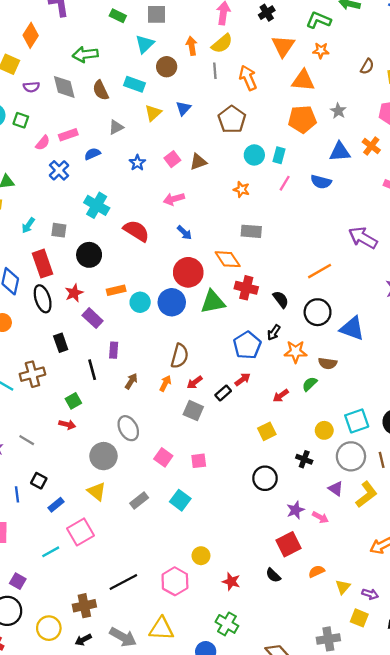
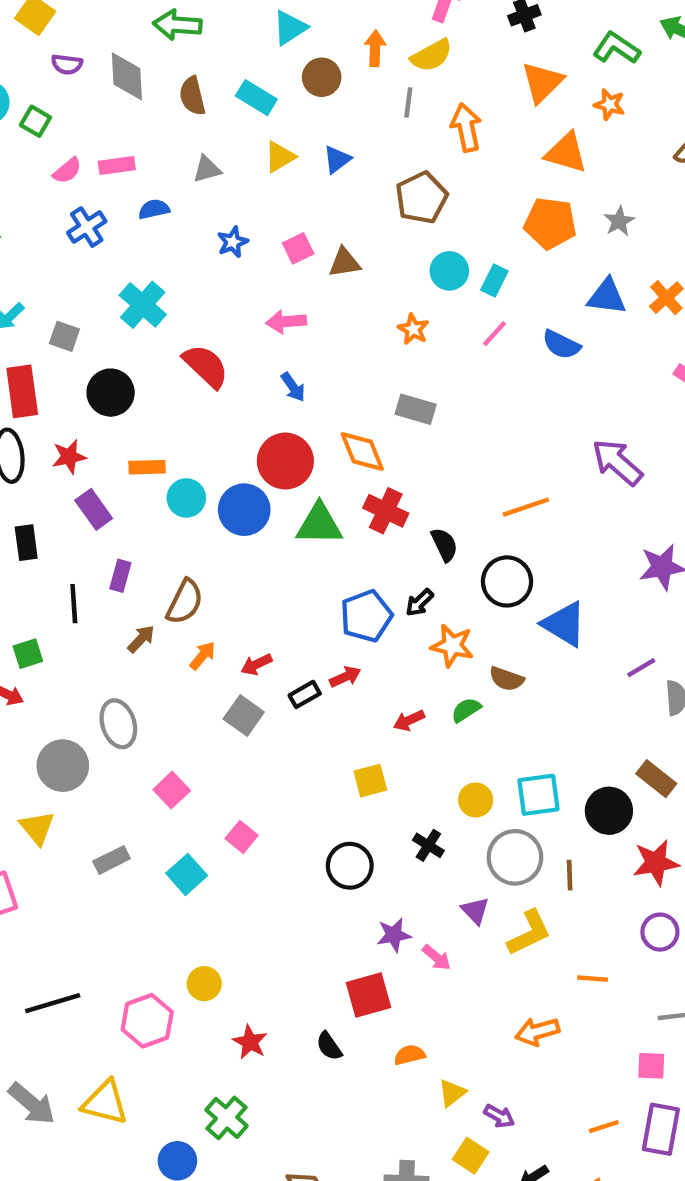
brown semicircle: (180, 356) -> (185, 602), moved
pink square: (199, 461) -> (242, 837), moved, turned 35

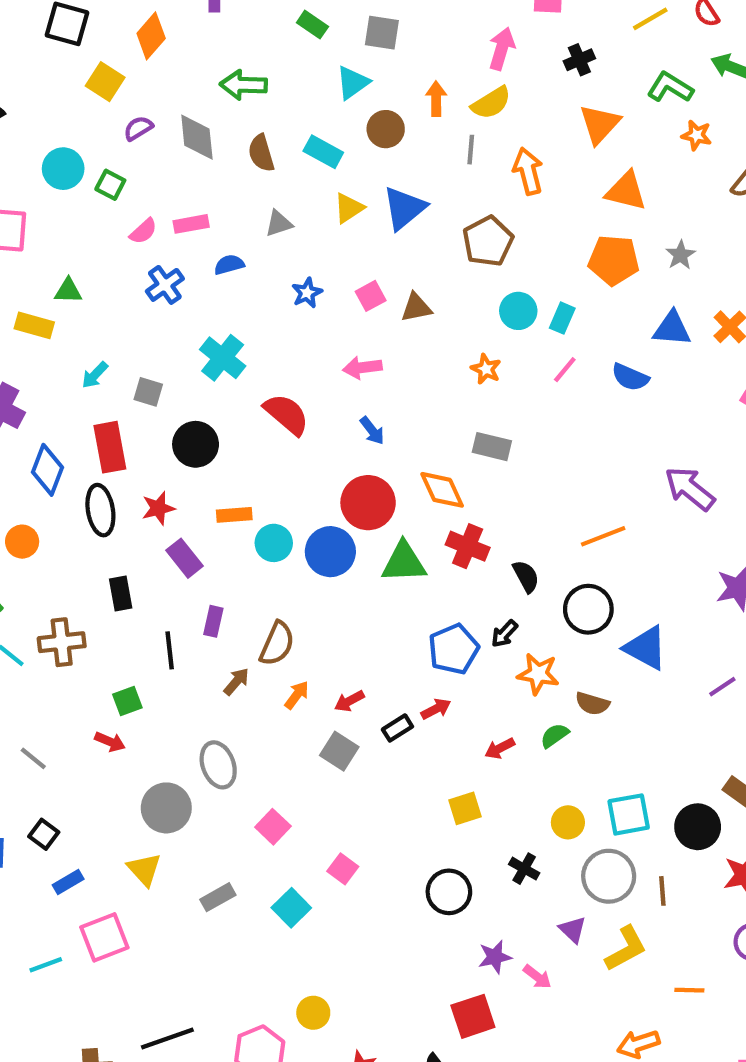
purple semicircle: (67, 64) -> (138, 128), turned 144
orange star: (609, 104) -> (697, 135), moved
blue triangle: (337, 159) -> (404, 208), size x1.6

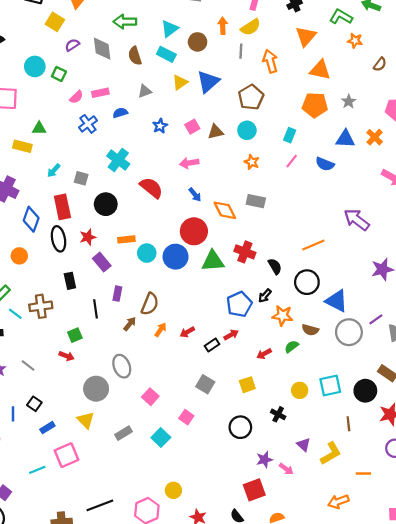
cyan triangle: (353, 83) -> (170, 29), moved
cyan circle: (518, 311) -> (247, 130), moved
orange diamond: (442, 490) -> (225, 210), moved
gray square: (339, 751) -> (205, 384), moved
gray circle: (609, 876) -> (349, 332), moved

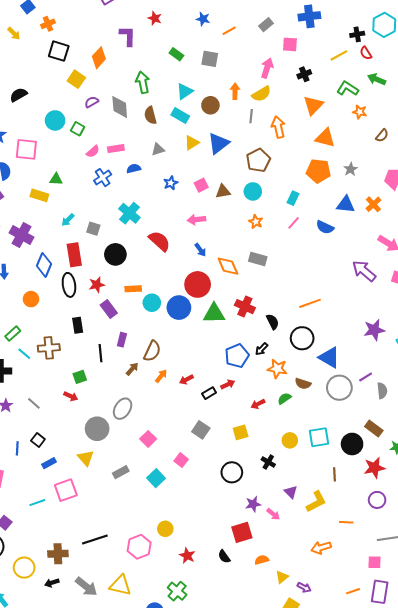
green arrow: (125, 22) -> (143, 82), turned 75
purple arrow: (357, 220) -> (364, 271), moved
gray ellipse: (122, 366) -> (123, 409), turned 50

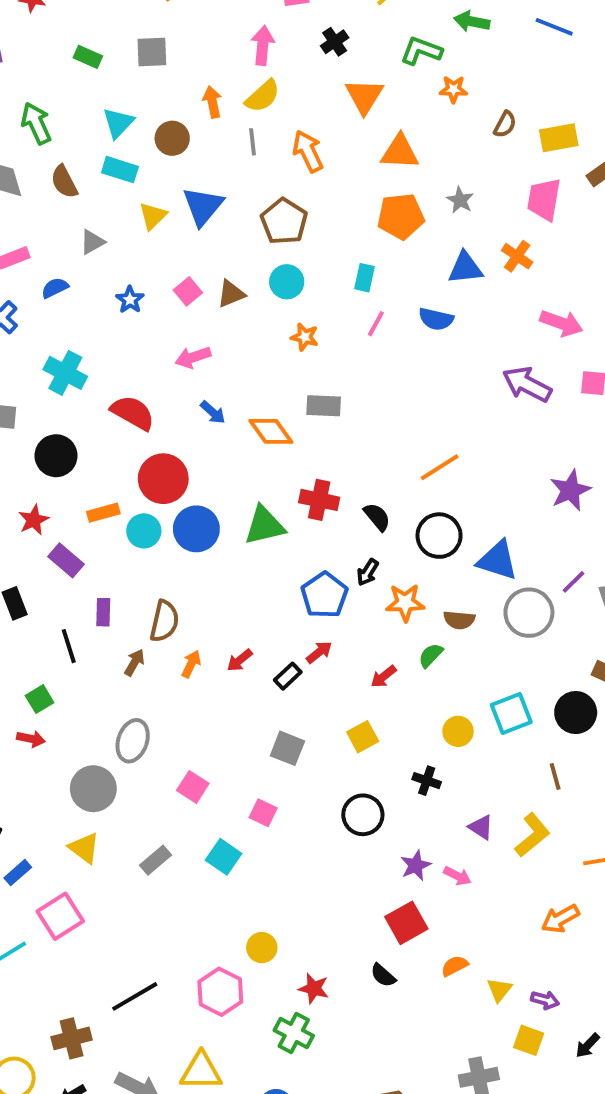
red circle: (198, 284) -> (163, 479), moved
green cross: (177, 591) -> (294, 1033), moved

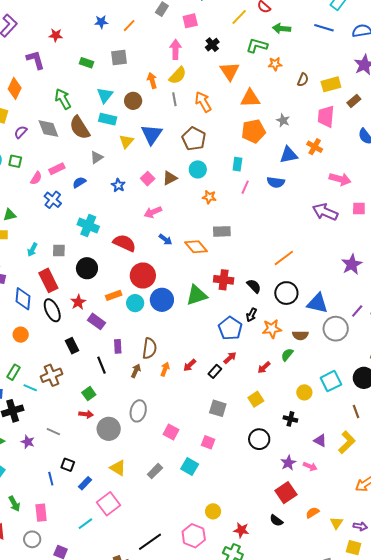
brown semicircle: (64, 182) -> (80, 128), size x1.4
gray circle: (93, 789) -> (109, 429), moved

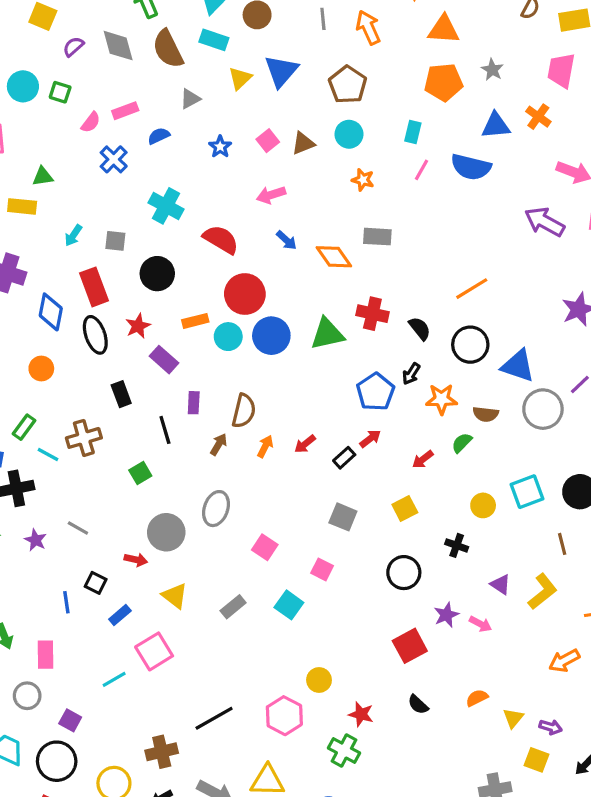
blue semicircle: (276, 182) -> (471, 167), size x1.4
red arrow: (86, 414) -> (136, 560), moved
red square: (286, 493) -> (410, 646), moved

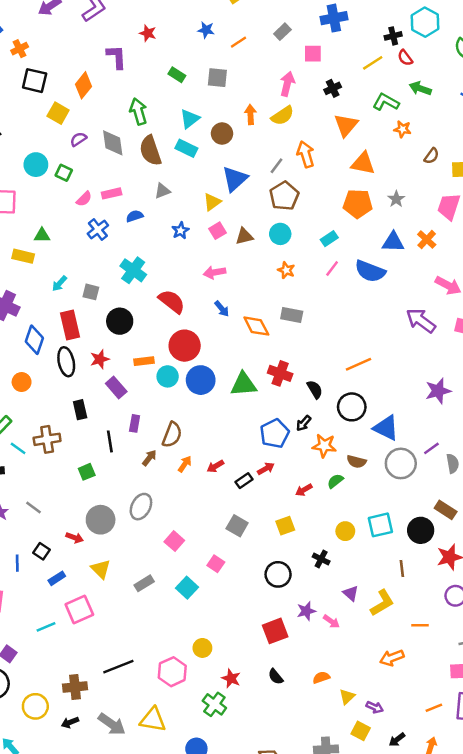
gray line: (323, 19) -> (276, 166), moved, turned 35
yellow triangle: (240, 78) -> (212, 202), moved
cyan rectangle: (413, 132) -> (329, 239), turned 35

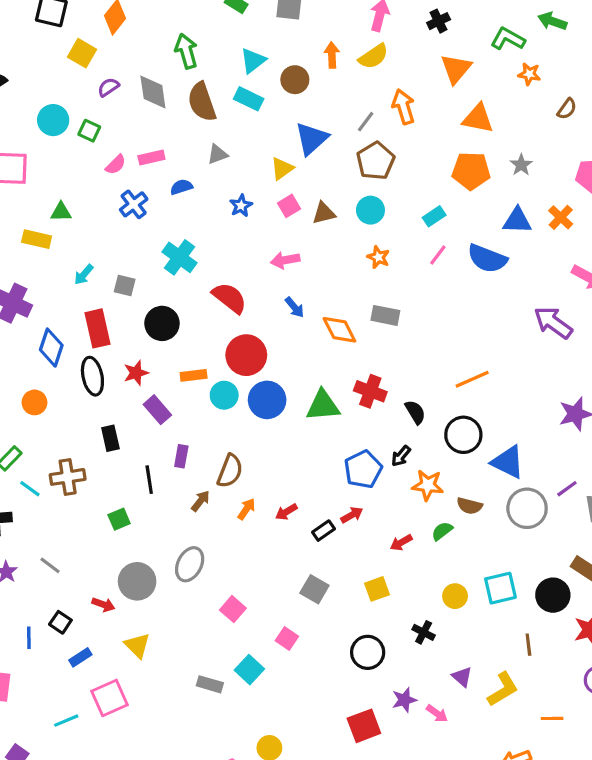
gray rectangle: (144, 583) -> (210, 684), moved, turned 48

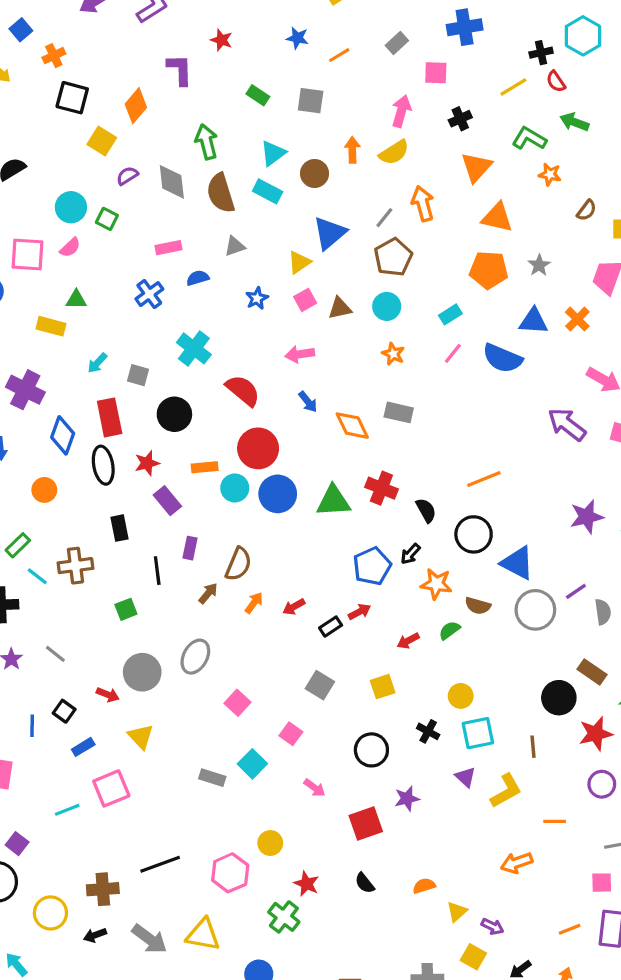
pink semicircle: (116, 165) -> (70, 247), moved
cyan square: (500, 588) -> (478, 733), moved
pink arrow: (437, 713) -> (314, 788), moved

